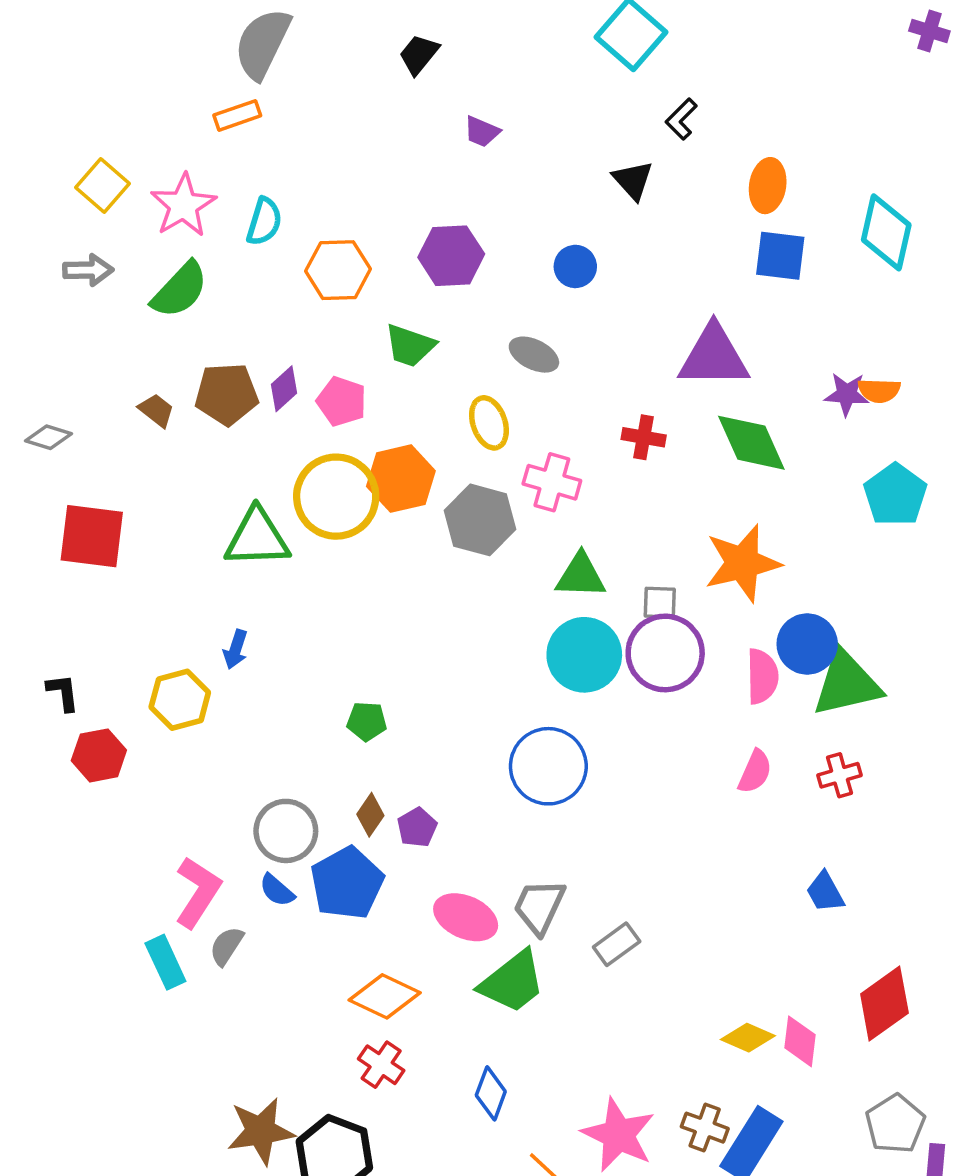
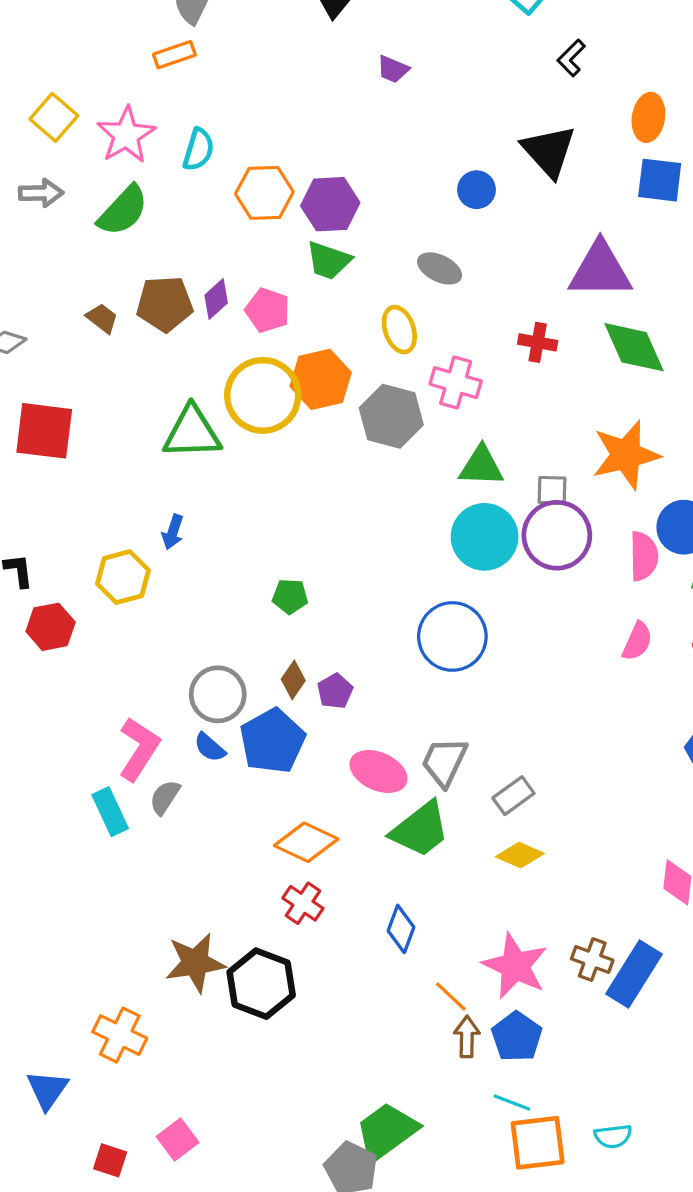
black triangle: (633, 180) -> (549, 151), moved, size x1.5
purple hexagon: (451, 256) -> (330, 204), moved
yellow diamond: (748, 1038) -> (520, 855), moved

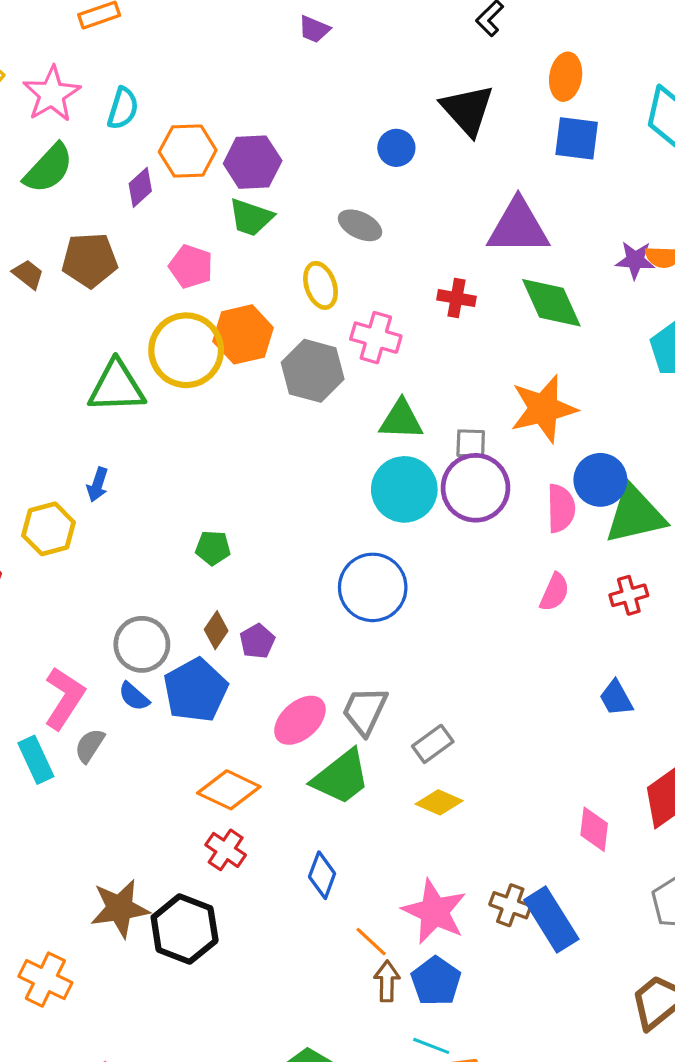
purple diamond: (216, 299) -> (140, 187), moved
pink ellipse: (378, 771) -> (300, 720), turned -66
blue rectangle: (634, 974) -> (551, 919), turned -64

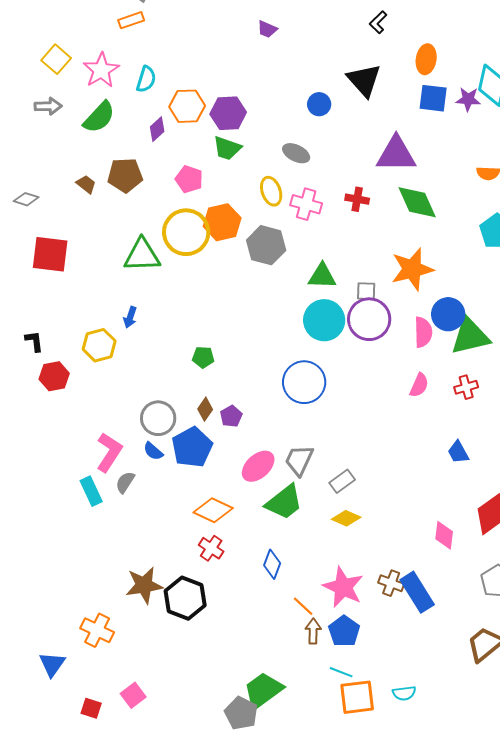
purple star: (635, 260) -> (468, 99), moved
pink cross: (376, 338) -> (306, 204), moved

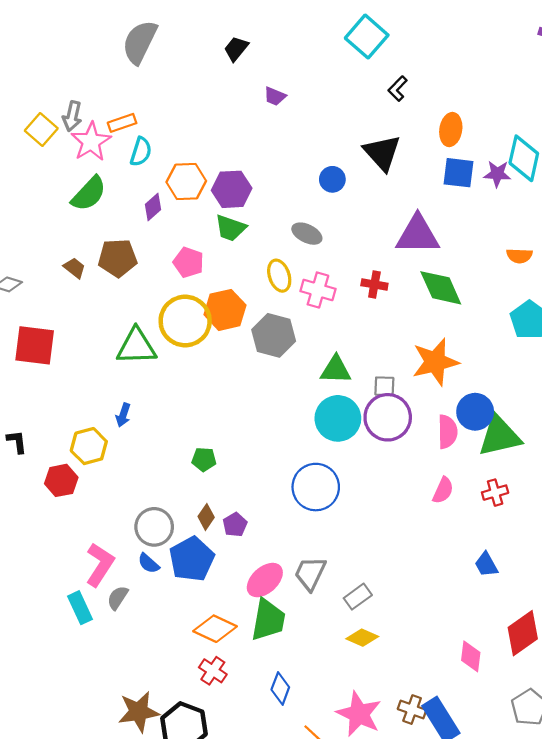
orange rectangle: (131, 20) -> (122, 123), moved
gray arrow: (48, 106) -> (72, 116), moved, turned 104
red hexagon: (54, 376) -> (61, 480), moved
green trapezoid: (284, 502) -> (268, 620), moved, turned -42

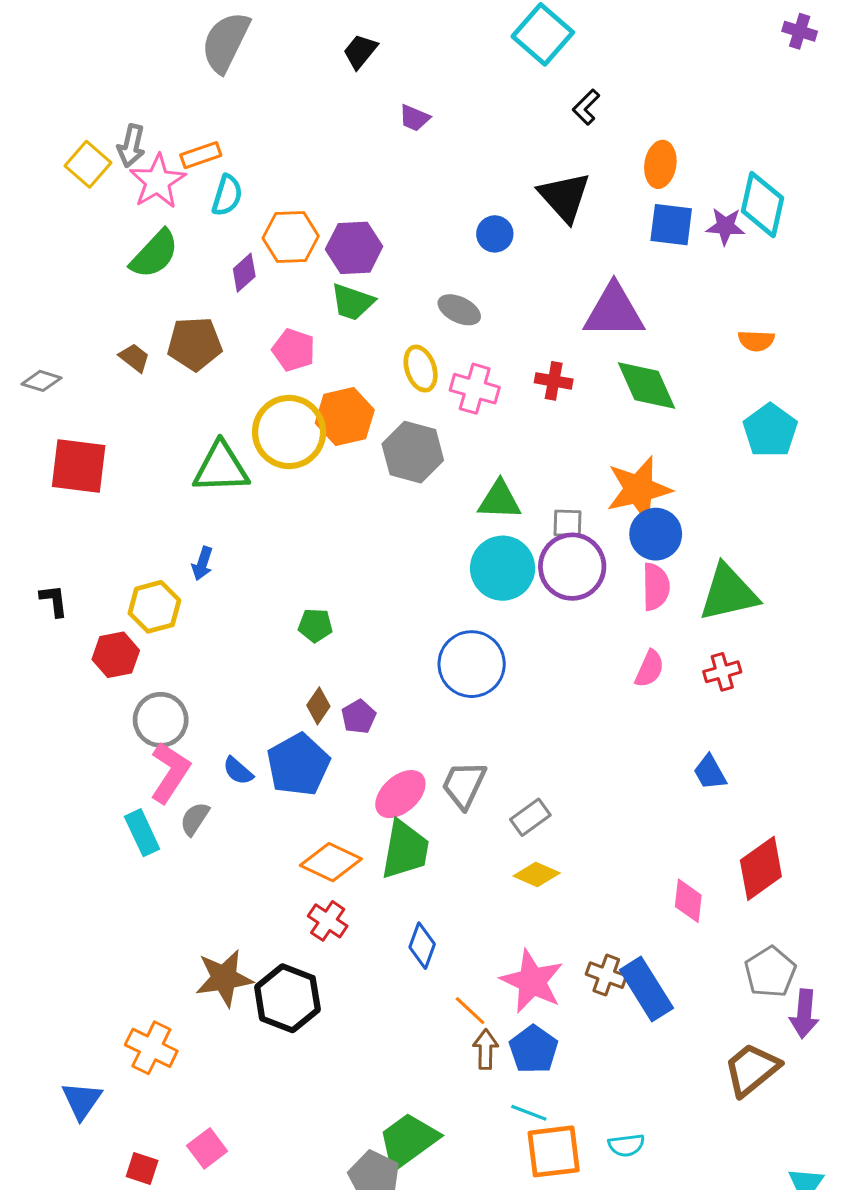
blue circle: (475, 412) -> (656, 534), moved
gray circle: (154, 527) -> (161, 720), moved

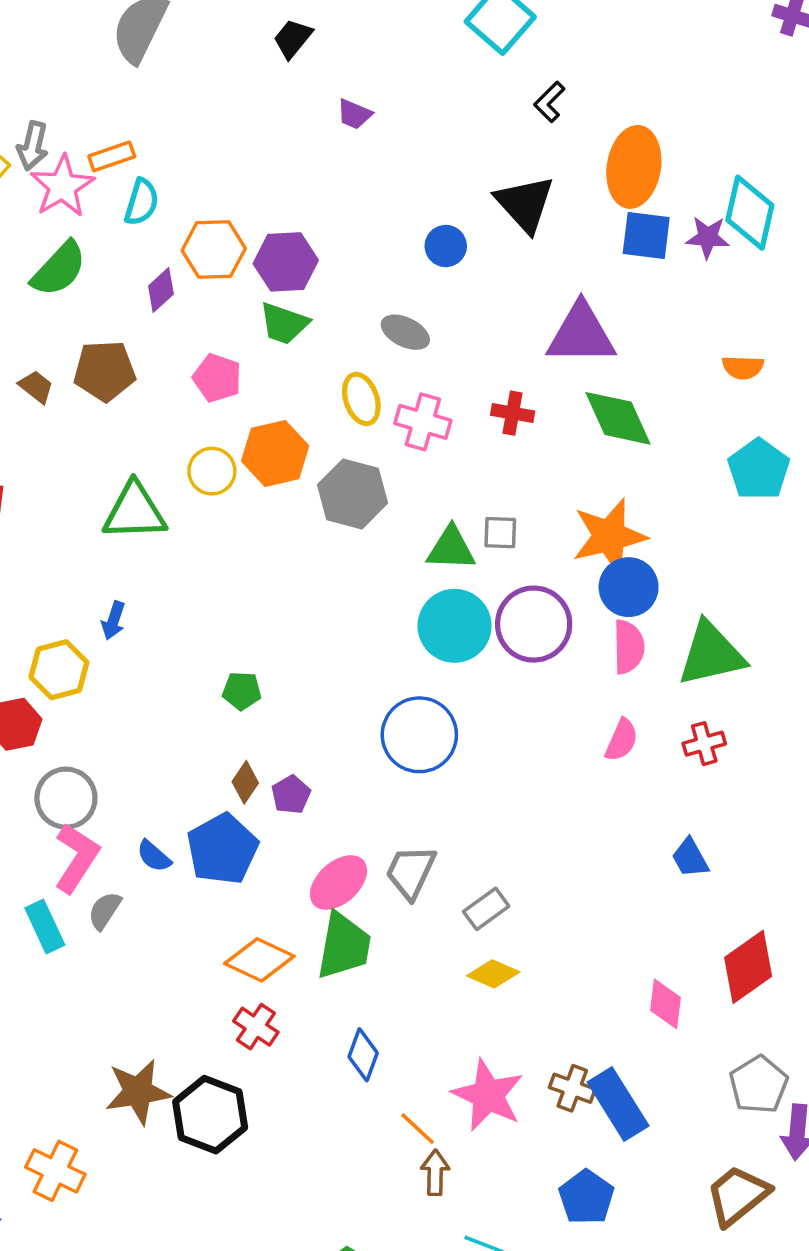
orange ellipse: (660, 164) -> (634, 167), size x1.5
yellow circle: (289, 432) -> (212, 471), size x0.6
gray square: (568, 523) -> (500, 533), moved
blue pentagon: (533, 1049) -> (586, 1197), moved

